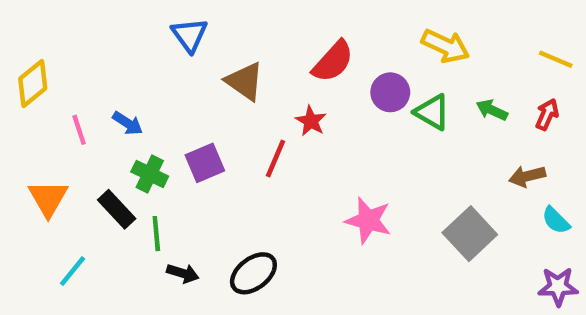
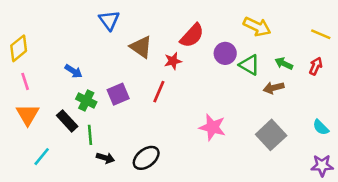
red star: (311, 121) -> (173, 61), moved, turned 30
pink line: (79, 130) -> (25, 81), moved
brown arrow: (527, 176) -> (274, 88), moved

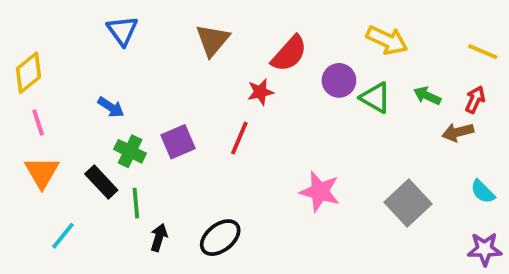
blue triangle: (109, 20) -> (122, 31), moved
brown triangle: (141, 47) -> (212, 40), moved, turned 35
brown arrow: (274, 88) -> (458, 132), moved
black arrow: (105, 158) -> (159, 238), turned -90

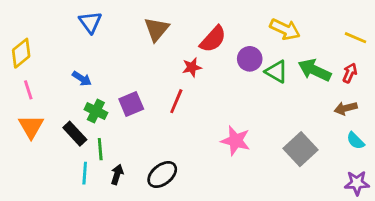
green arrow: (427, 96) -> (315, 70), size x1.6
brown arrow: (458, 132) -> (346, 108), moved
cyan line: (63, 236) -> (85, 173), moved, turned -35

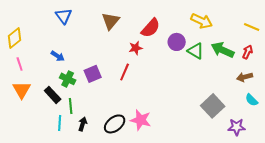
pink star: (236, 141) -> (141, 120), moved
purple star: (357, 183) -> (237, 127), moved

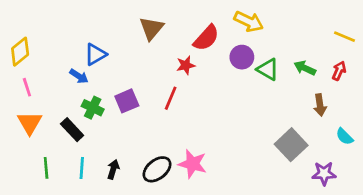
blue triangle: (64, 16) -> (95, 54), moved, turned 36
yellow arrow: (202, 21) -> (249, 21), moved
green arrow: (223, 50) -> (305, 68), size x0.7
brown arrow: (245, 77) -> (320, 105), moved, turned -84
green line: (71, 106) -> (46, 168), moved

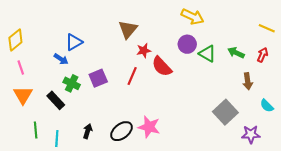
brown triangle: (151, 28) -> (128, 29), moved
red semicircle: (206, 38) -> (162, 66), moved, turned 95
cyan line: (82, 168) -> (57, 139), moved

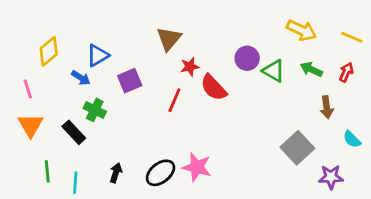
yellow arrow: (193, 17) -> (302, 30), moved
yellow diamond: (15, 40) -> (49, 51), moved
purple square: (98, 78) -> (130, 81), moved

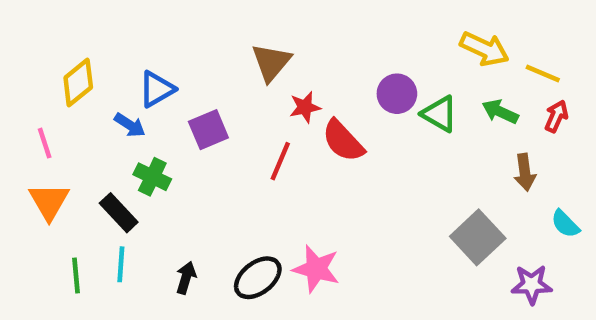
yellow line: (352, 37) -> (543, 74), moved
cyan line: (75, 183) -> (121, 264), moved

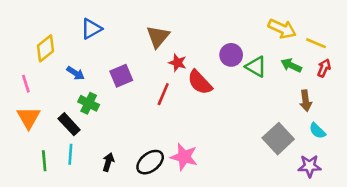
blue triangle: (157, 89) -> (91, 29), moved
red star: (305, 107) -> (178, 63), turned 30
cyan semicircle: (565, 224) -> (317, 131), moved

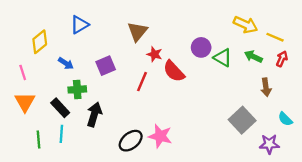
green cross: (89, 103) -> (77, 89), turned -30
cyan semicircle: (317, 131) -> (285, 119), moved
black arrow: (108, 162) -> (94, 115), moved, size x1.5

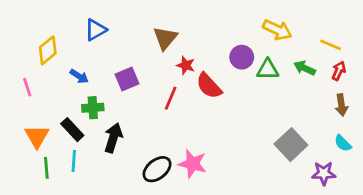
yellow arrow: (245, 25) -> (277, 30), moved
green triangle: (223, 58) -> (268, 69), turned -30
brown arrow: (266, 87) -> (341, 105), moved
orange triangle: (25, 102) -> (37, 136), moved

